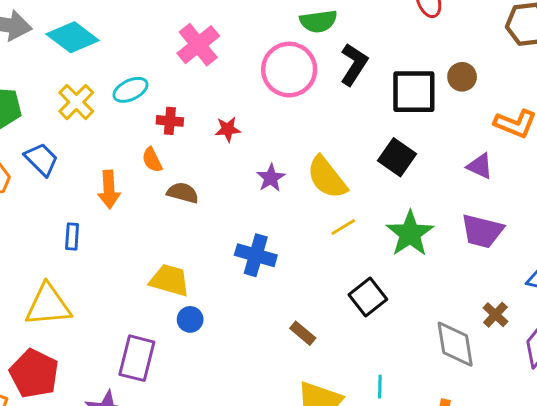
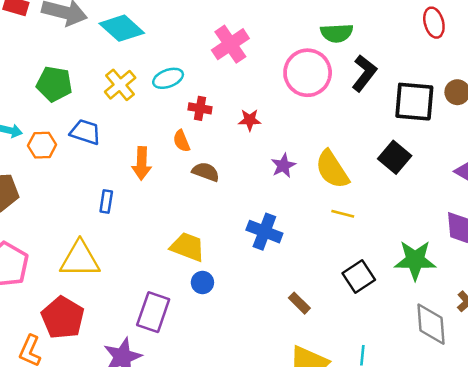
blue trapezoid: (41, 159) -> (85, 132), turned -32
yellow line: (343, 227) -> (343, 214), turned 40
green star: (410, 234) -> (415, 260), moved, turned 30

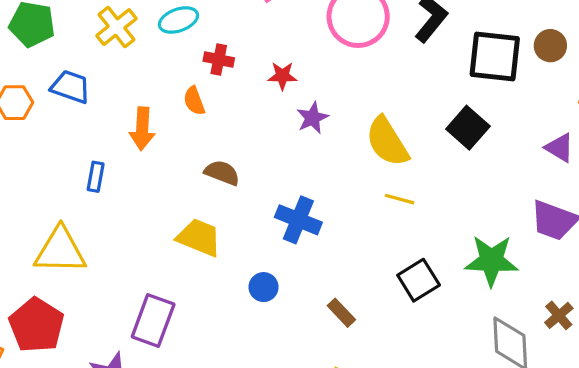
purple star: (283, 166) -> (312, 118), moved
brown semicircle: (206, 172) -> (222, 173), moved
blue circle: (202, 282) -> (264, 287), moved

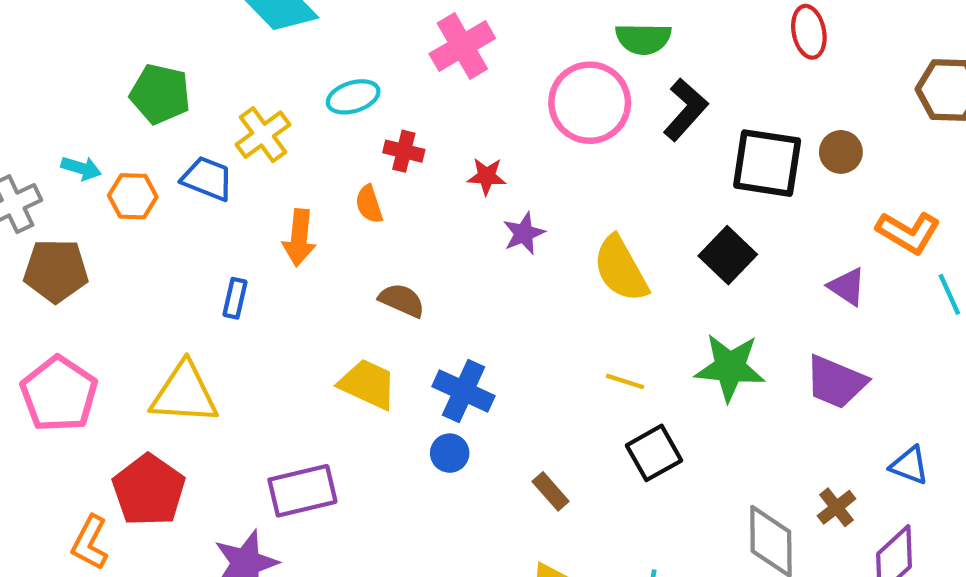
yellow cross: (116, 27) -> (263, 135), moved
yellow line: (400, 199) -> (625, 381), moved
blue cross: (298, 220) -> (464, 391), moved
green star: (491, 261) -> (730, 367), moved
purple rectangle: (153, 320) -> (302, 491), turned 54

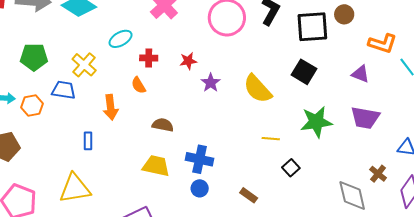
black square: (654, 453) -> (291, 168), size x0.7

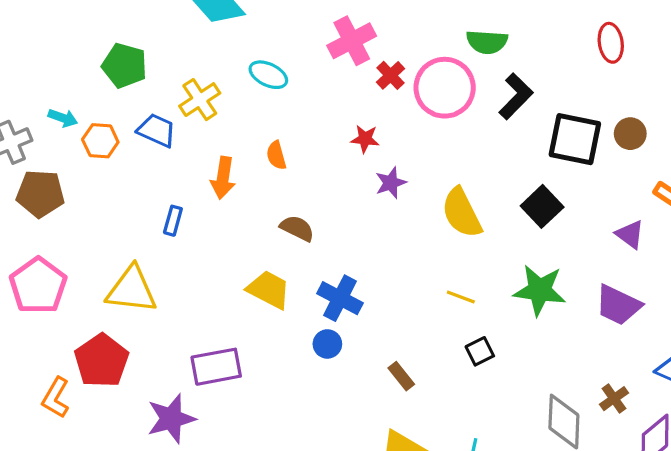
cyan ellipse: (121, 39) -> (268, 75), turned 40
red cross: (149, 58) -> (391, 75), moved, turned 30

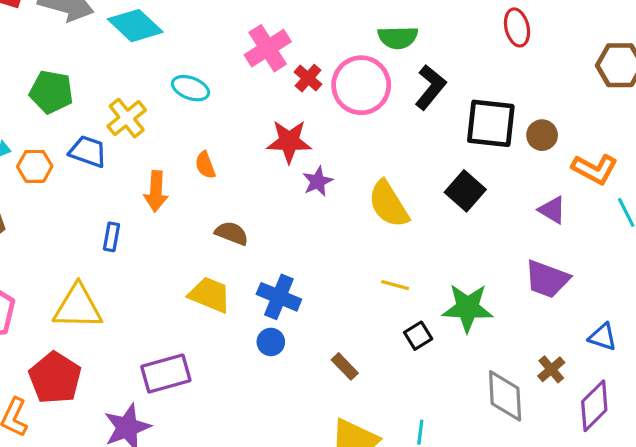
brown circle: (630, 134) -> (542, 135), moved
red star: (365, 139) -> (289, 141), size x1.6
green star: (540, 290) -> (468, 308), moved

